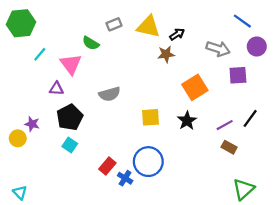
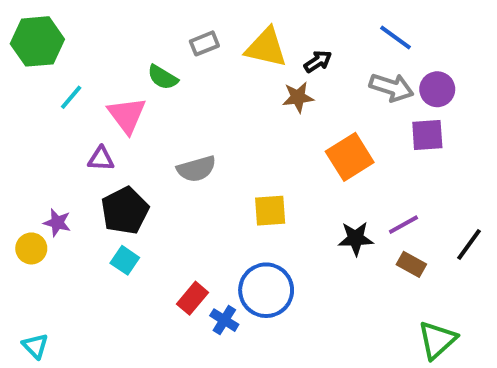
blue line: (242, 21) -> (395, 38), moved
purple circle: (257, 46) -> (437, 89), moved
black line: (250, 118) -> (469, 244), moved
black star: (187, 121) -> (356, 238), moved, turned 30

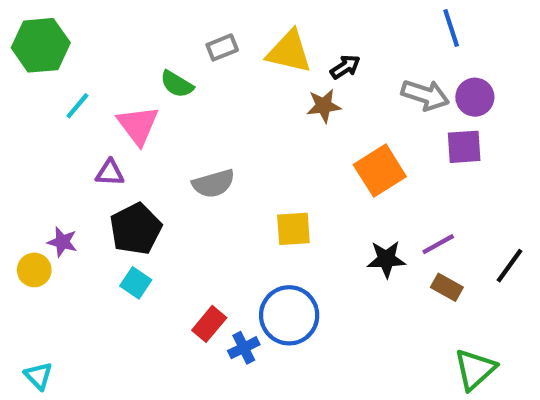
blue line: (395, 38) -> (451, 28), moved, turned 36
blue cross: (224, 320) -> (244, 348), turned 32

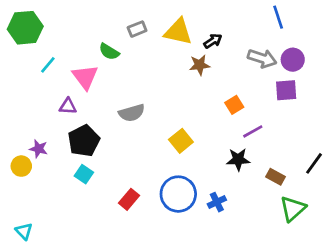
orange square: (380, 171) -> (234, 105), size x0.6
yellow square: (293, 229) -> (181, 141), turned -35
purple line: (438, 244) -> (253, 131), moved
blue cross: (244, 348) -> (217, 202), moved
green triangle: (475, 369) -> (293, 209), moved

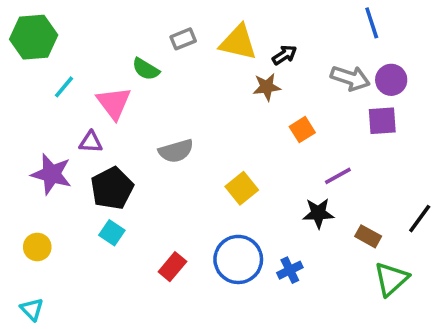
orange square: (234, 105) -> (302, 130), moved
purple star: (39, 149) -> (51, 174), moved, size x1.6
yellow circle: (21, 166) -> (37, 247), moved

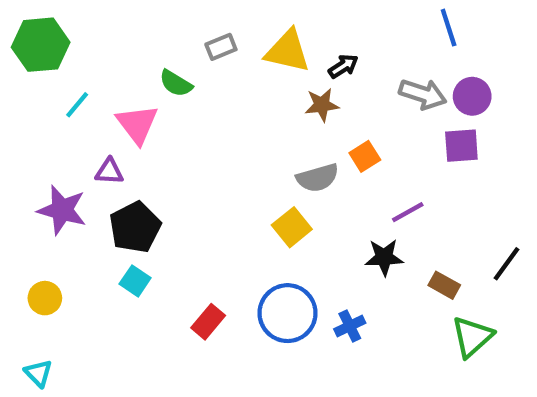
gray semicircle: (176, 151) -> (318, 178), moved

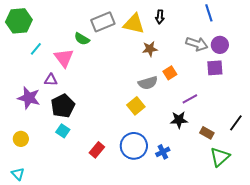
gray rectangle: (221, 47) -> (103, 22), size x1.6
black arrow: (343, 66) -> (160, 17), moved, turned 128

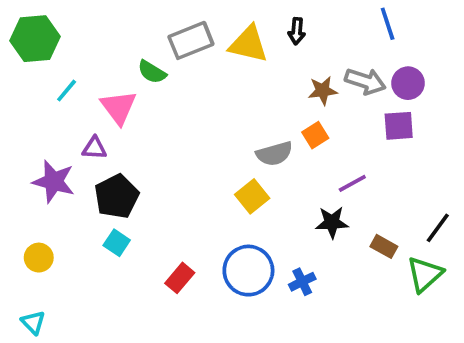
brown star: (150, 49) -> (323, 91), moved
green triangle: (220, 157) -> (425, 274), moved

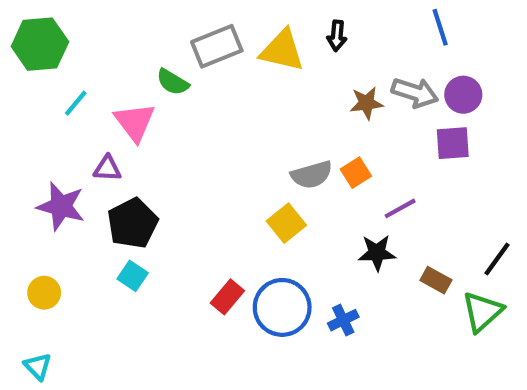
orange square: (315, 135) -> (356, 173), moved
red rectangle: (180, 278) -> (227, 297), moved

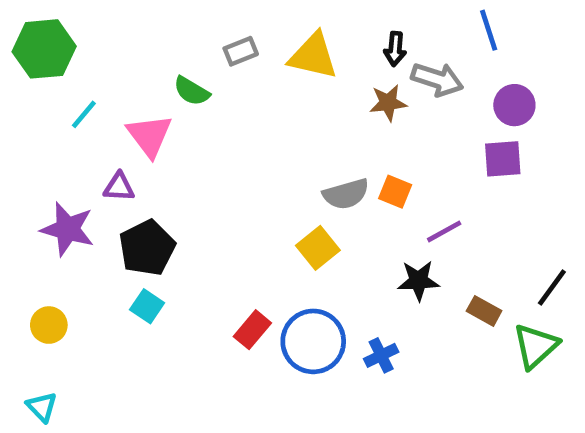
black arrow: (337, 36) -> (395, 49), moved
gray rectangle: (217, 46) -> (241, 51), size x0.6
gray arrow: (415, 93) -> (437, 79), moved
brown star: (366, 103) -> (388, 103), moved
orange square: (356, 173) -> (395, 192), turned -36

